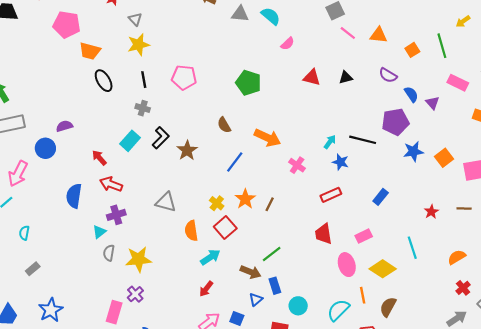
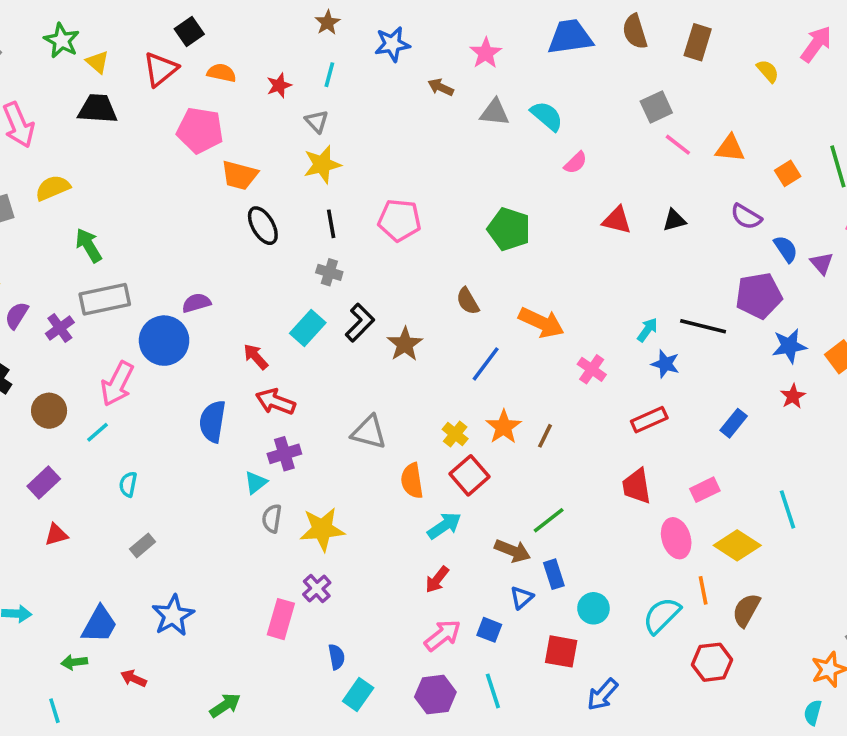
blue circle: (45, 148) -> (164, 341), size x1.4
red star: (431, 212) -> (793, 396), moved

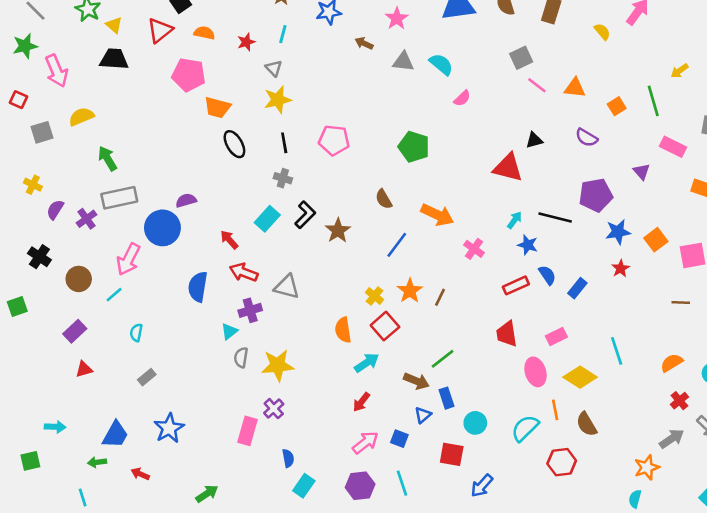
red triangle: (617, 220) -> (508, 168), moved, size x1.4
blue semicircle: (786, 249) -> (547, 275), moved
gray triangle: (369, 432) -> (287, 287), moved
brown semicircle: (746, 610) -> (587, 424), turned -60

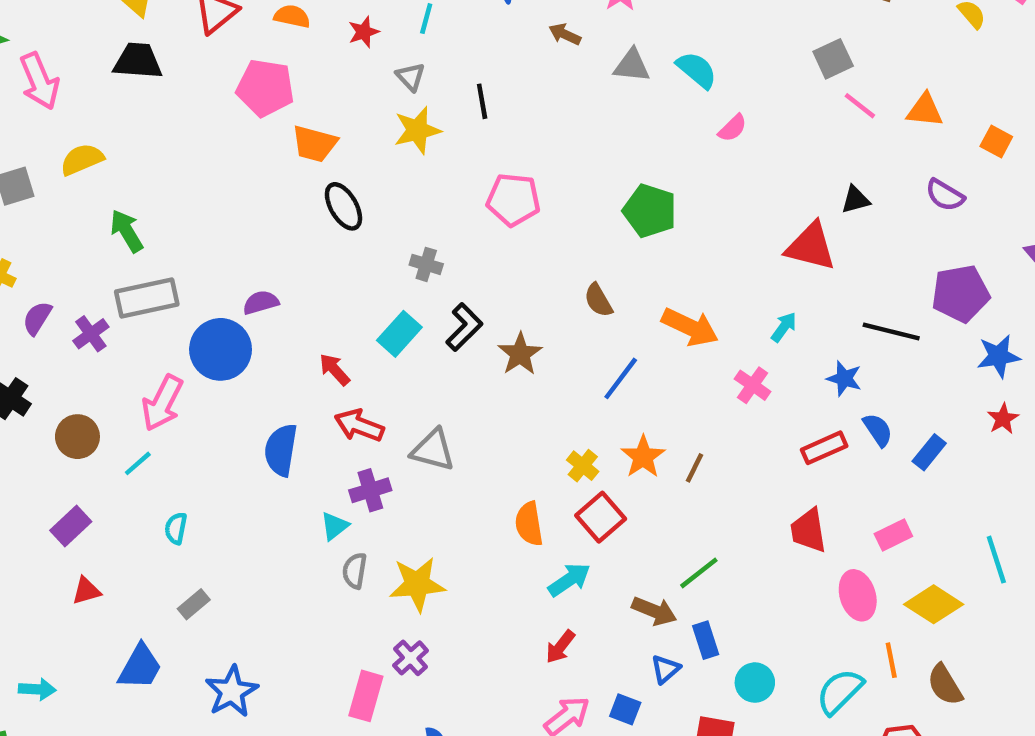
orange square: (617, 106) -> (996, 142), turned -30
black line: (284, 143) -> (482, 101), moved
cyan arrow: (515, 220) -> (784, 327), moved
blue trapezoid: (115, 435) -> (140, 667), moved

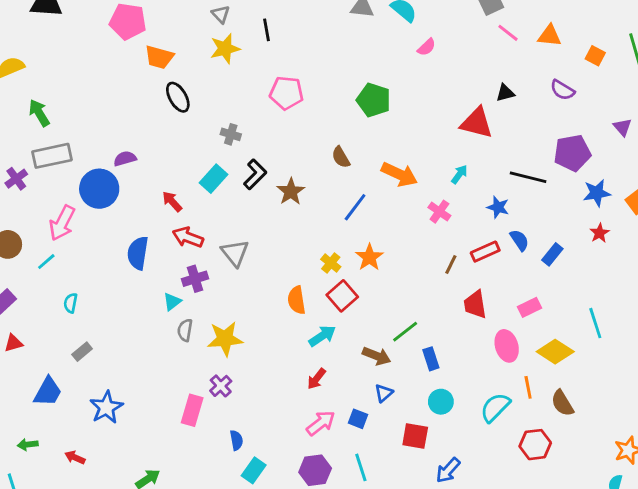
gray triangle: (433, 450) -> (235, 253), turned 36
brown line: (694, 468) -> (451, 264), moved
blue rectangle: (706, 640) -> (431, 359), moved

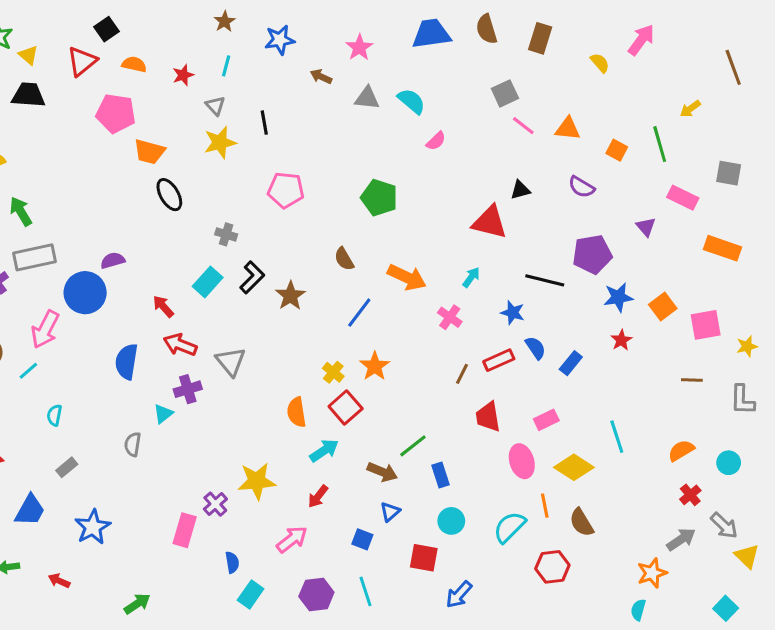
gray semicircle: (185, 330) -> (133, 444), moved
yellow star: (225, 339) -> (257, 481), moved
pink arrow: (321, 423) -> (292, 539), moved

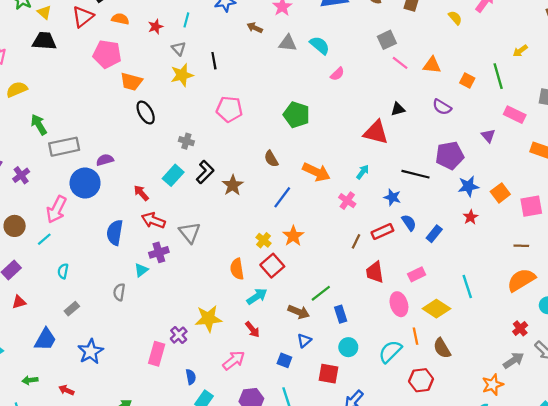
gray rectangle: (35, 257) -> (64, 147), moved
orange semicircle: (681, 450) -> (521, 280), moved, size x1.5
red arrow: (318, 496) -> (252, 330), turned -77

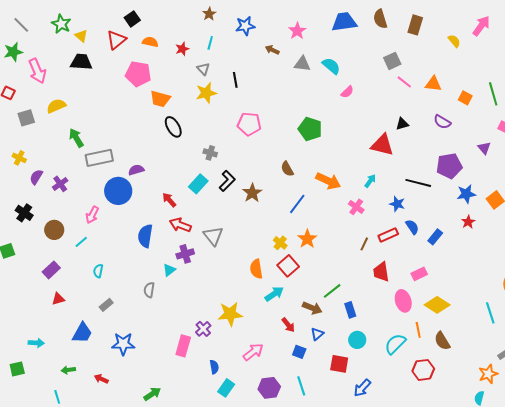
pink arrow: (56, 209) -> (92, 215), size x0.7
cyan line: (467, 287) -> (490, 313), moved
red arrow: (252, 330) -> (288, 325), moved
blue star: (91, 352) -> (123, 344), turned 30

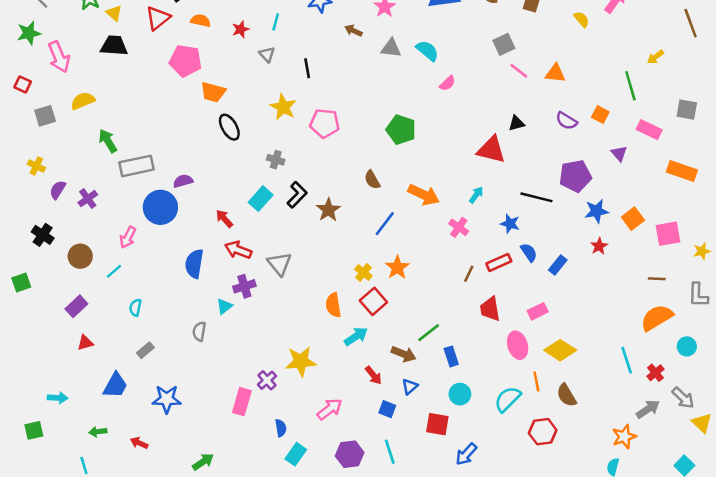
yellow star: (206, 93) -> (283, 107), moved, turned -30
orange square: (465, 98) -> (600, 115), moved

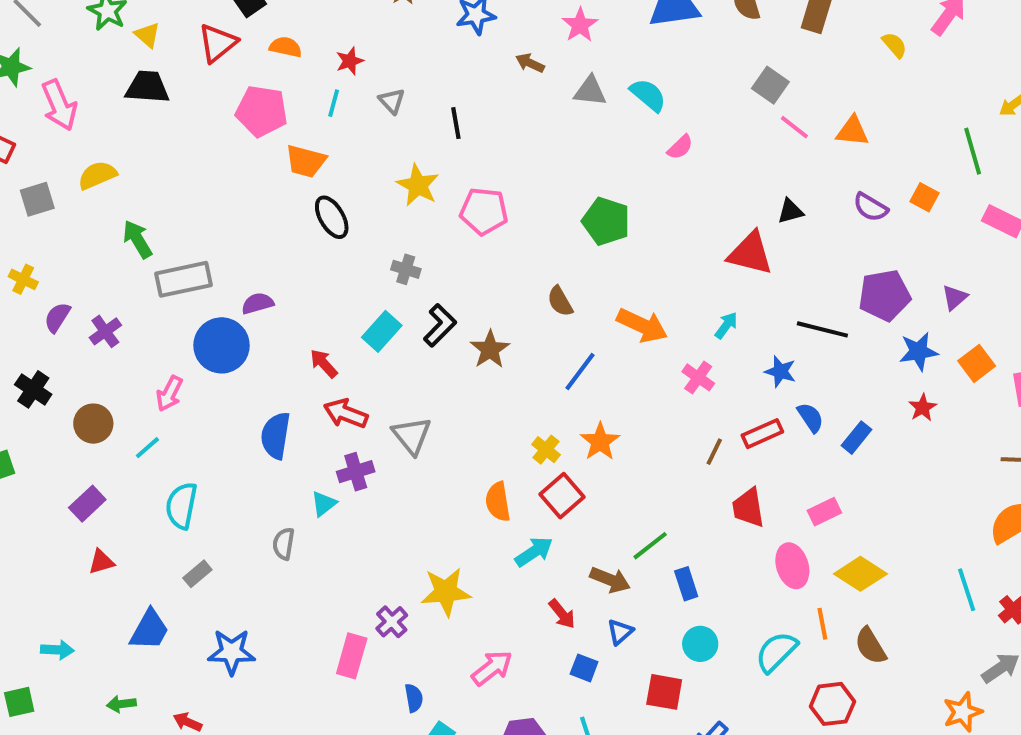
cyan line: (276, 22) -> (334, 103), moved
gray square: (504, 44) -> (770, 85), turned -30
purple triangle: (619, 153) -> (955, 297), moved, turned 30
cyan semicircle: (135, 308) -> (181, 506), size x1.6

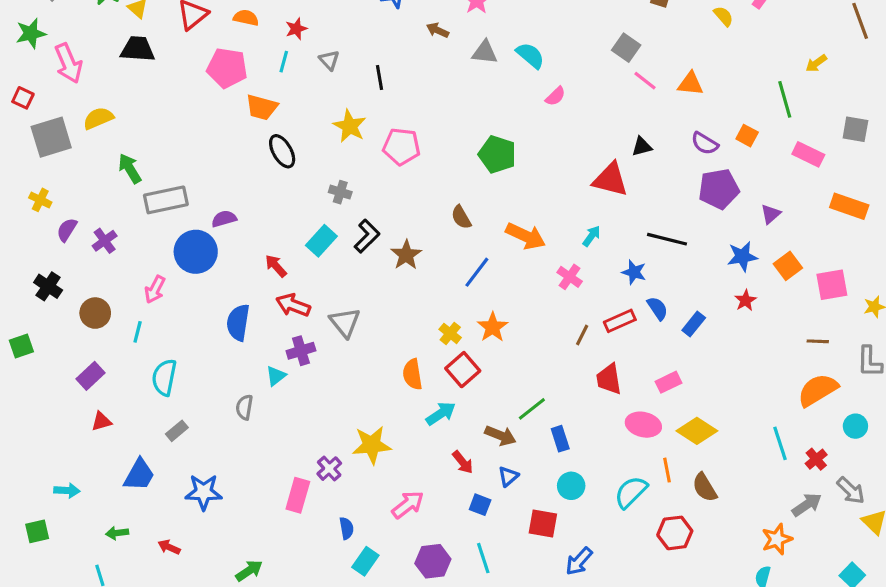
gray square: (37, 199) -> (51, 137), size x1.5
purple pentagon: (885, 295) -> (719, 189), moved
cyan line: (147, 448) -> (138, 332), turned -35
pink ellipse: (792, 566) -> (643, 425), turned -60

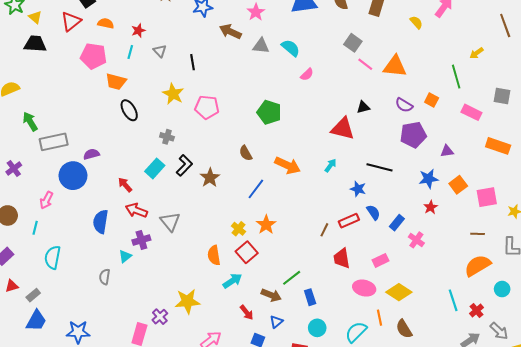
brown arrow: (438, 30) -> (230, 32), size x1.5
orange triangle: (691, 84) -> (395, 66), size x1.4
purple triangle: (771, 214) -> (447, 151), turned 32
pink cross: (570, 277) -> (416, 240), moved
gray rectangle: (177, 431) -> (33, 295), moved

